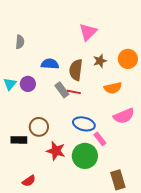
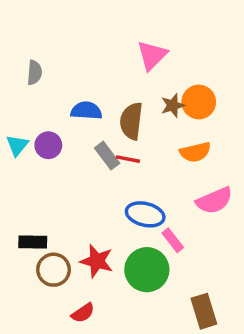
orange circle: (128, 59) -> (199, 102), moved
brown circle: (39, 127) -> (54, 270), moved
red semicircle: (29, 181) -> (83, 313), moved

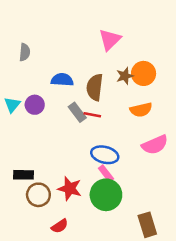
pink rectangle: (173, 240) -> (106, 174), moved

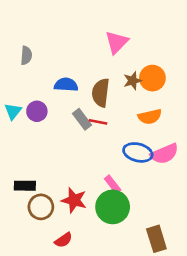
blue ellipse: (105, 155) -> (138, 152), moved

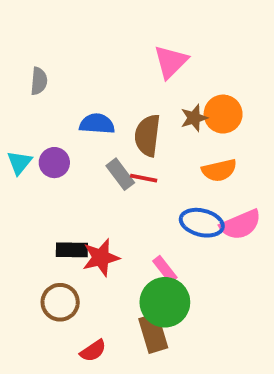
black rectangle: (25, 186) -> (72, 250), moved
red star: (74, 200) -> (101, 258), moved, turned -30
brown rectangle: (156, 239) -> (153, 333), moved

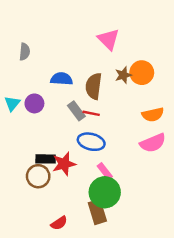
pink triangle: (171, 62) -> (108, 39), turned -30
orange semicircle: (219, 170) -> (153, 115), moved
blue ellipse: (202, 223) -> (91, 142), moved
brown circle: (60, 302) -> (38, 176), moved

